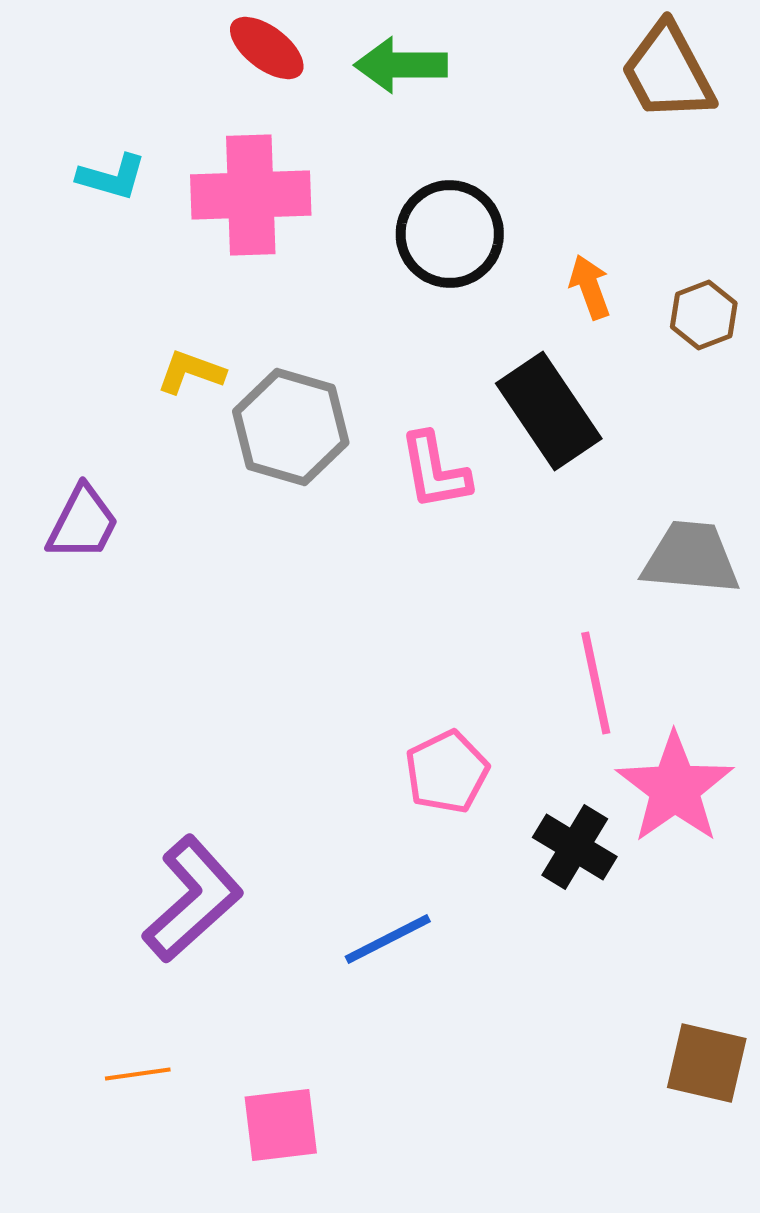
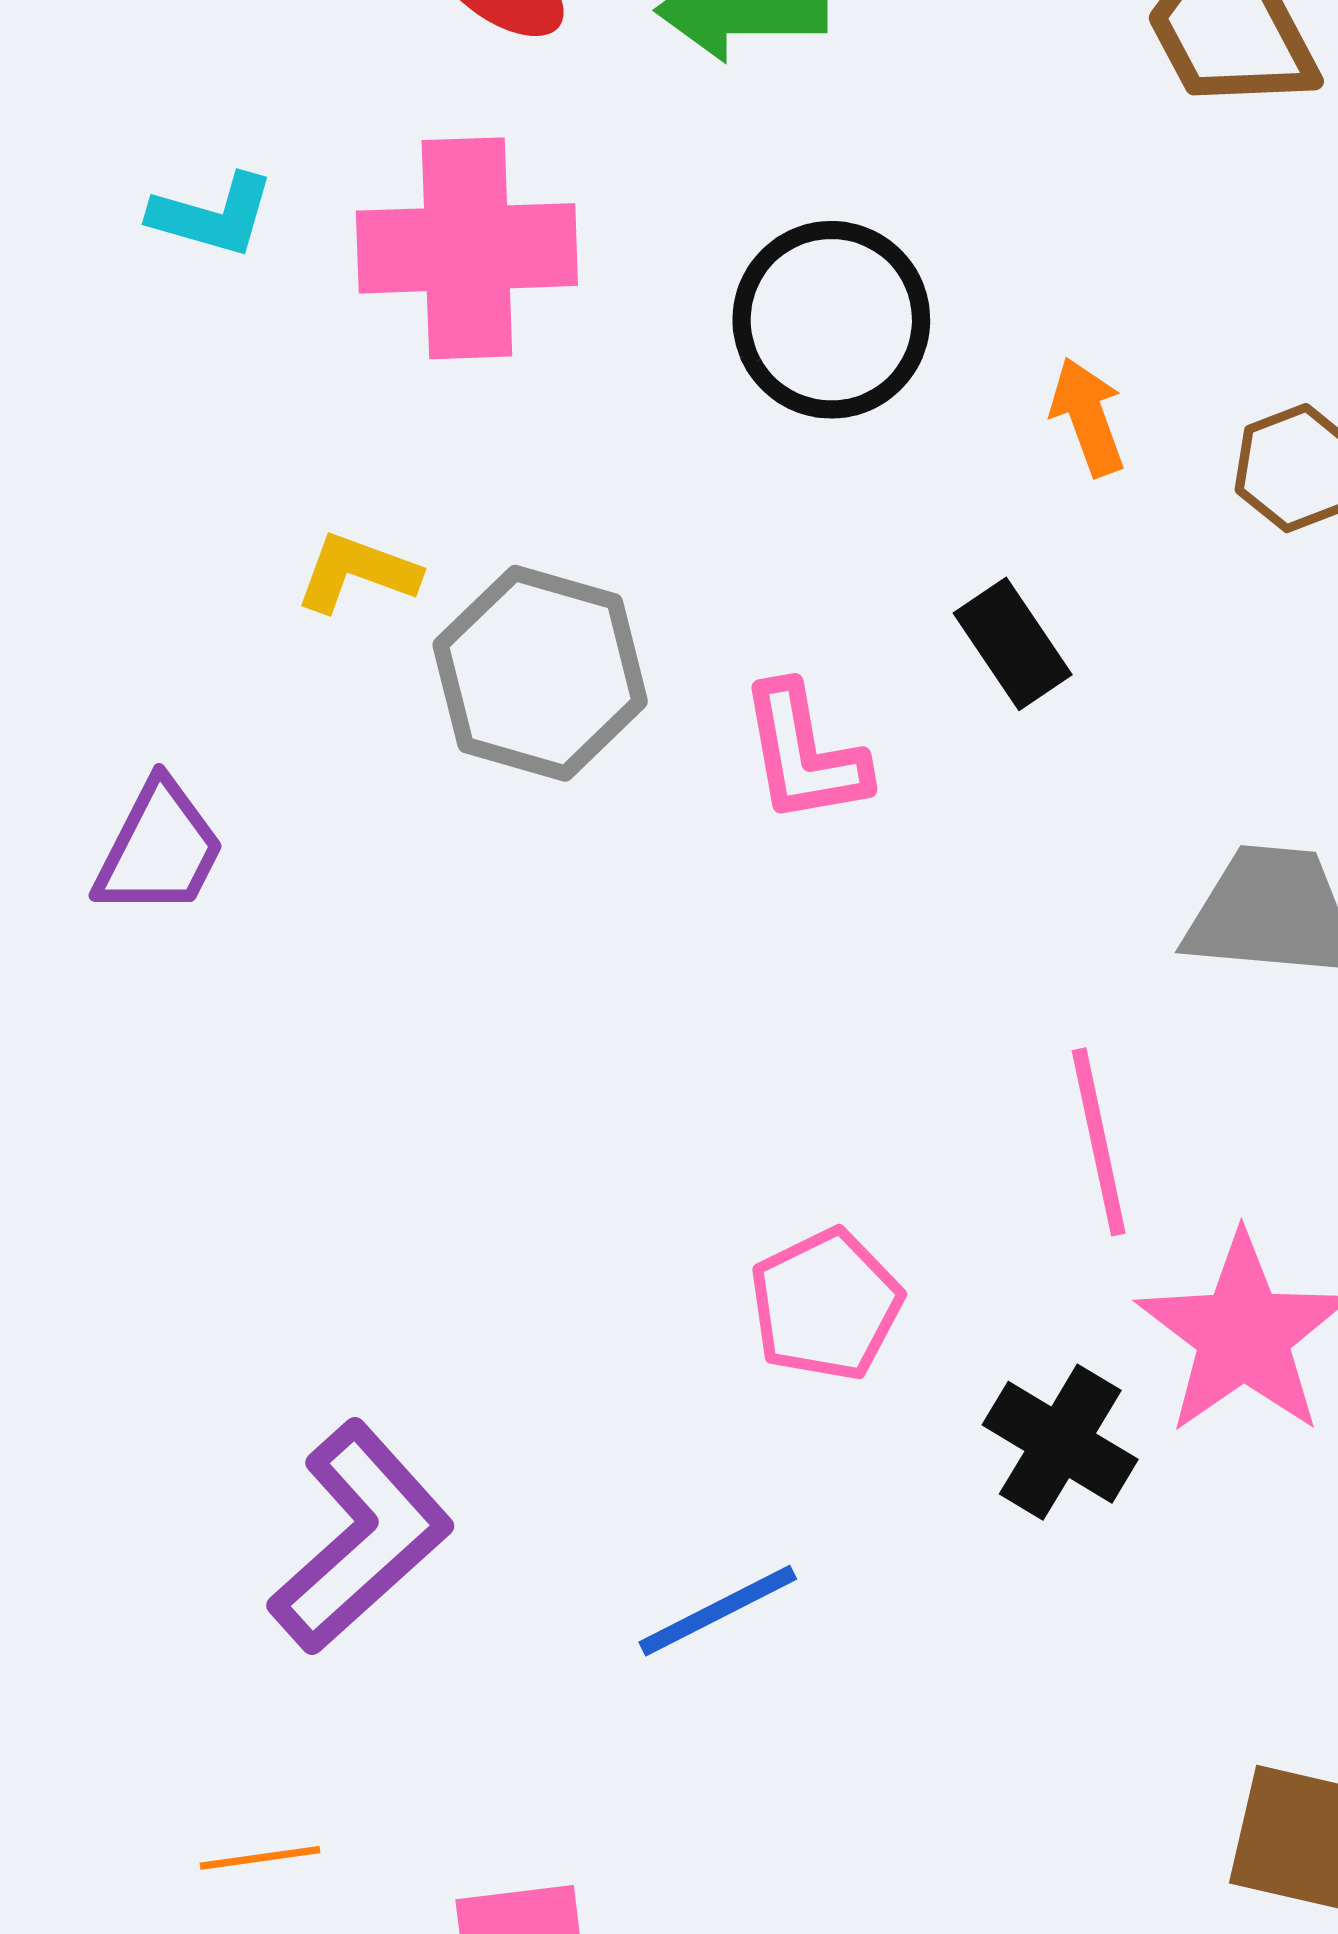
black rectangle: (549, 411) -> (1013, 644), size x0.6

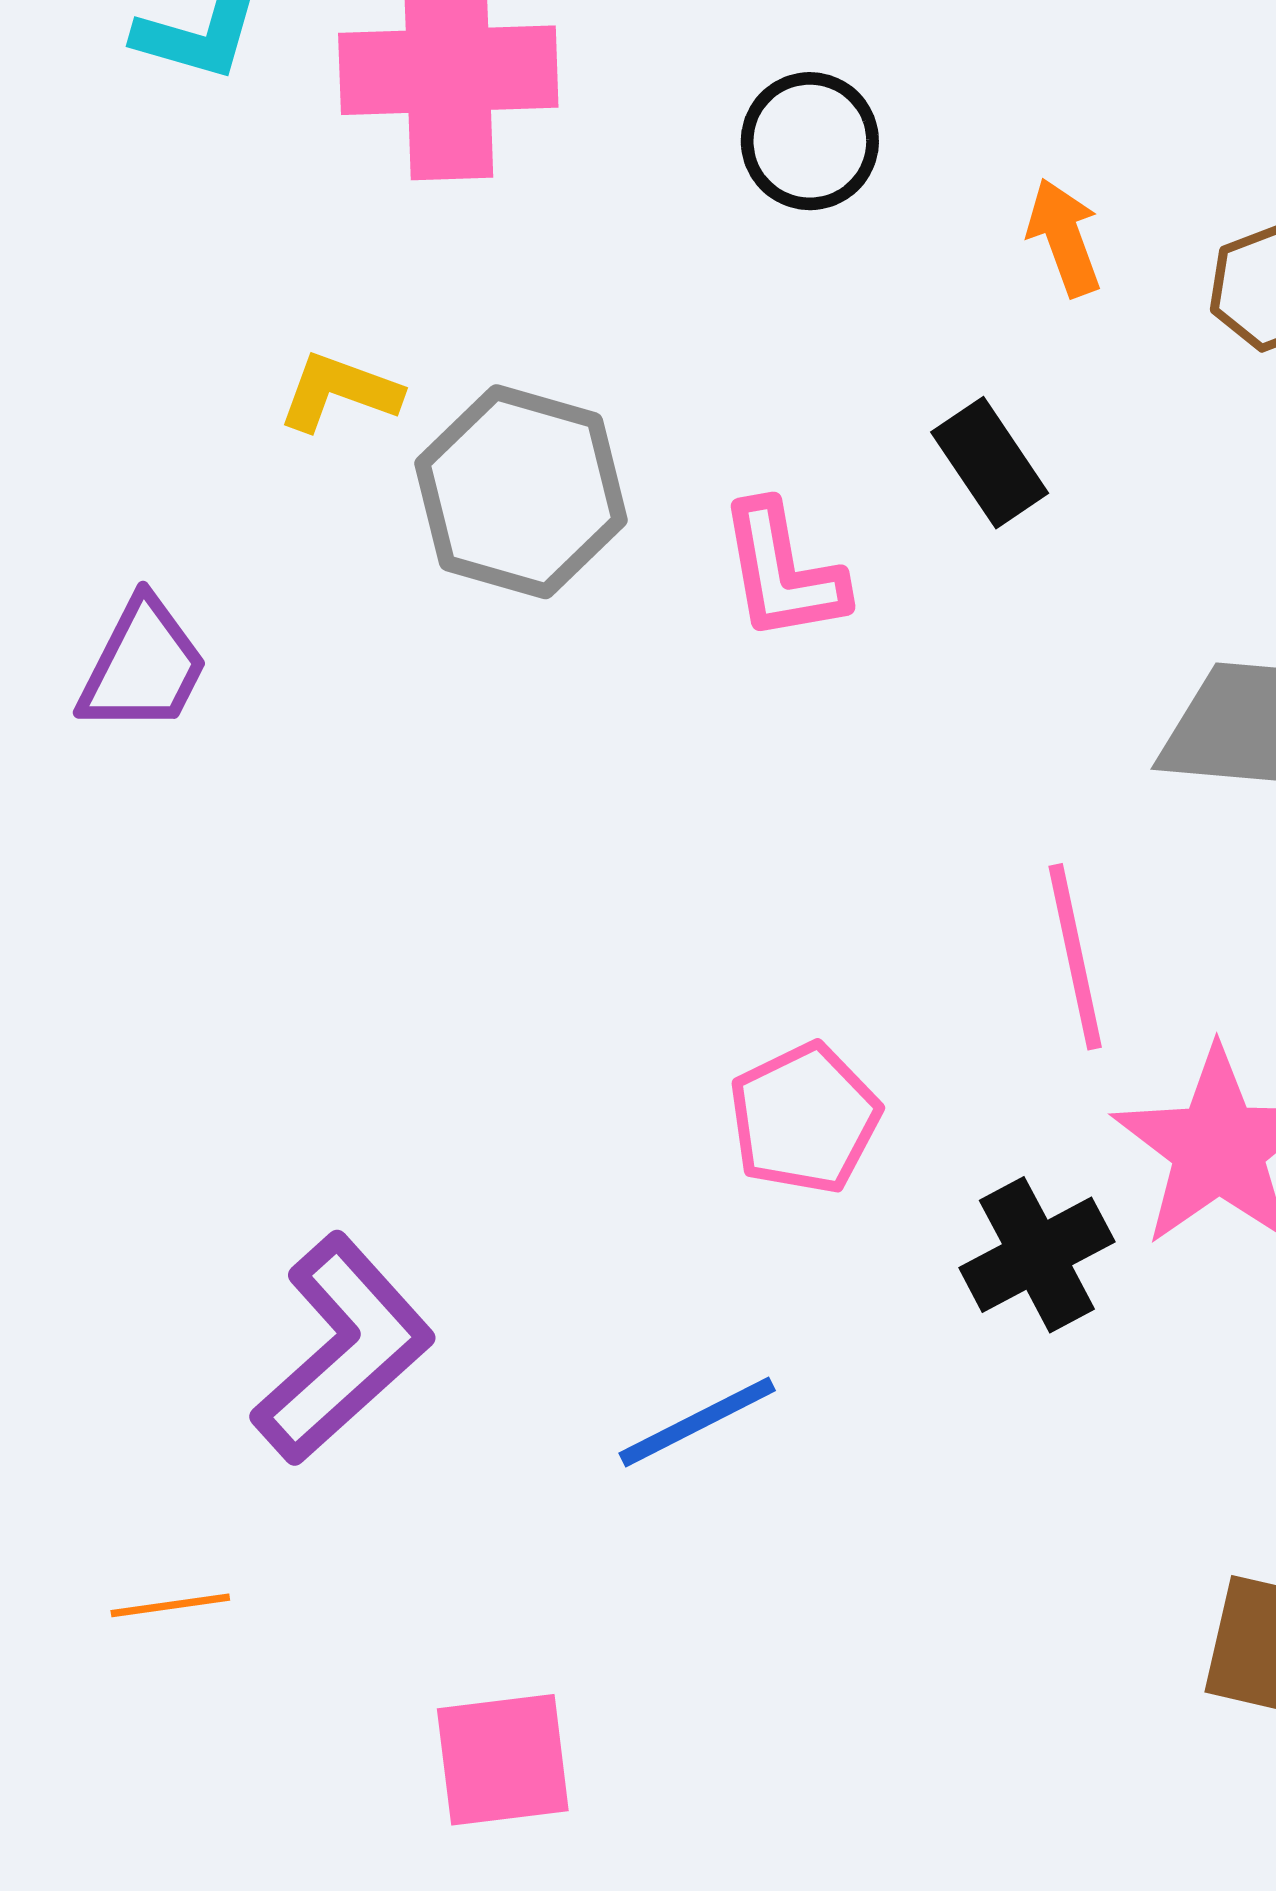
black circle: (831, 320) -> (810, 141), size x0.7
black cross: (1060, 1442) -> (1037, 1255), turned 31
orange line: (260, 1858) -> (170, 1605), moved

